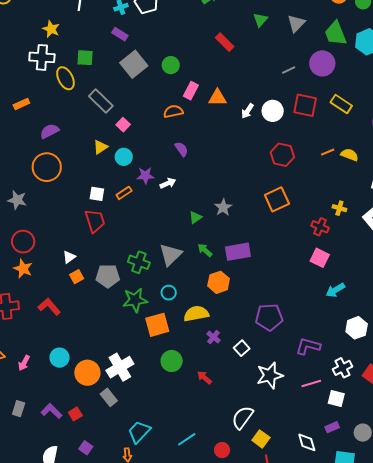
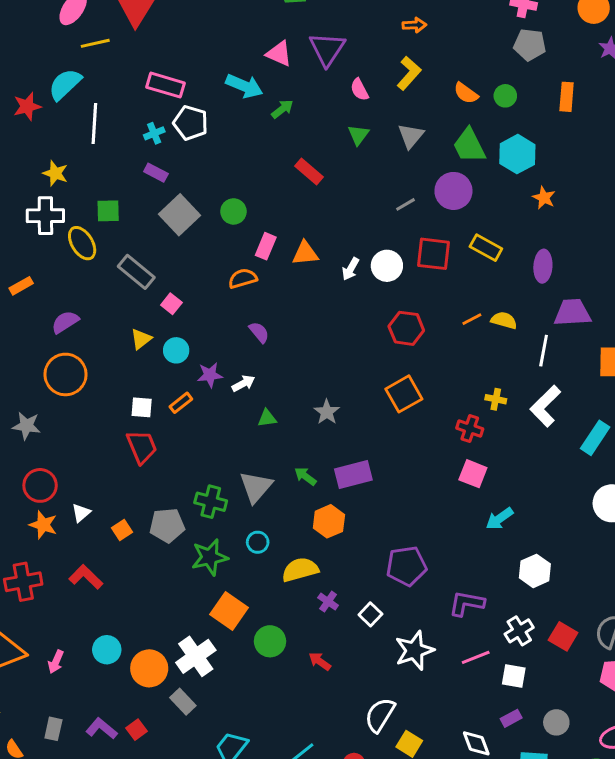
green triangle: (195, 217) -> (267, 418), moved, turned 32
white triangle: (69, 257) -> (81, 513), moved
orange square: (157, 325) -> (229, 611), moved, turned -35

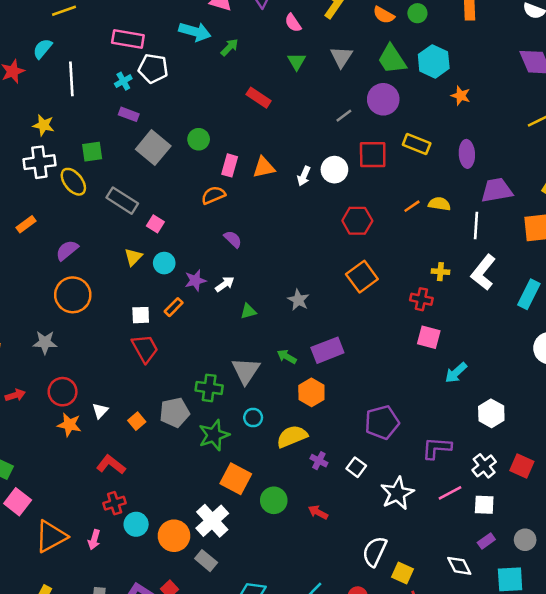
cyan semicircle: (65, 84) -> (42, 49), size x0.7
red cross: (23, 582) -> (115, 503), moved, size x0.7

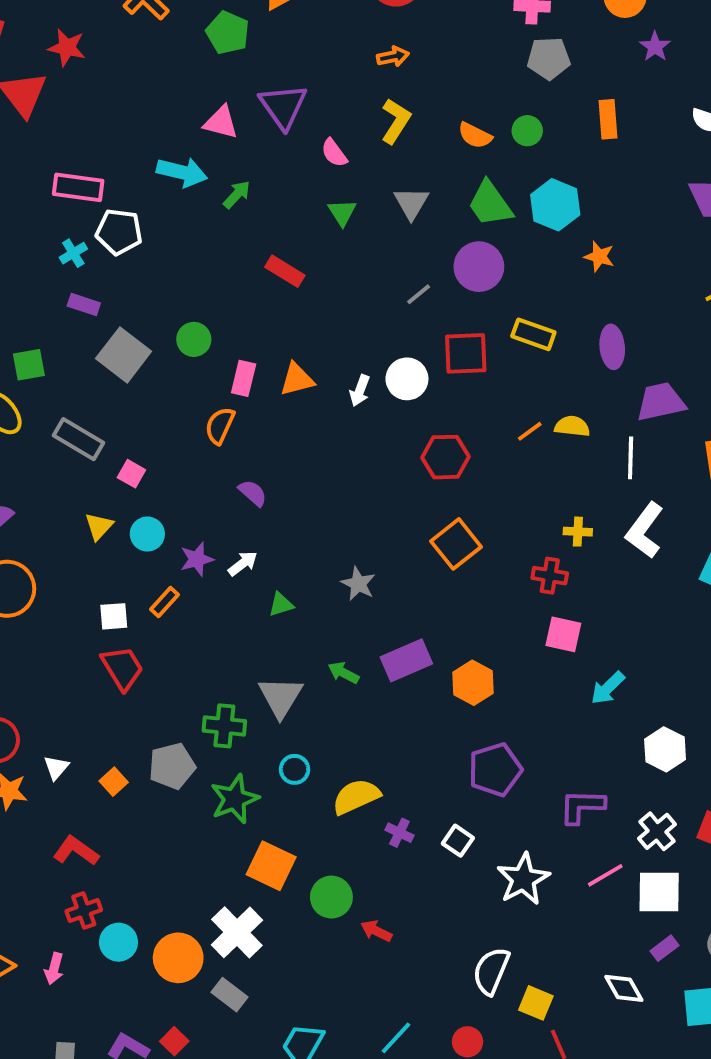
orange semicircle: (213, 195) -> (220, 426), turned -40
orange hexagon: (311, 392) -> (473, 683), moved
white square: (484, 505) -> (659, 892), size x1.4
red arrow: (318, 512) -> (376, 931), moved

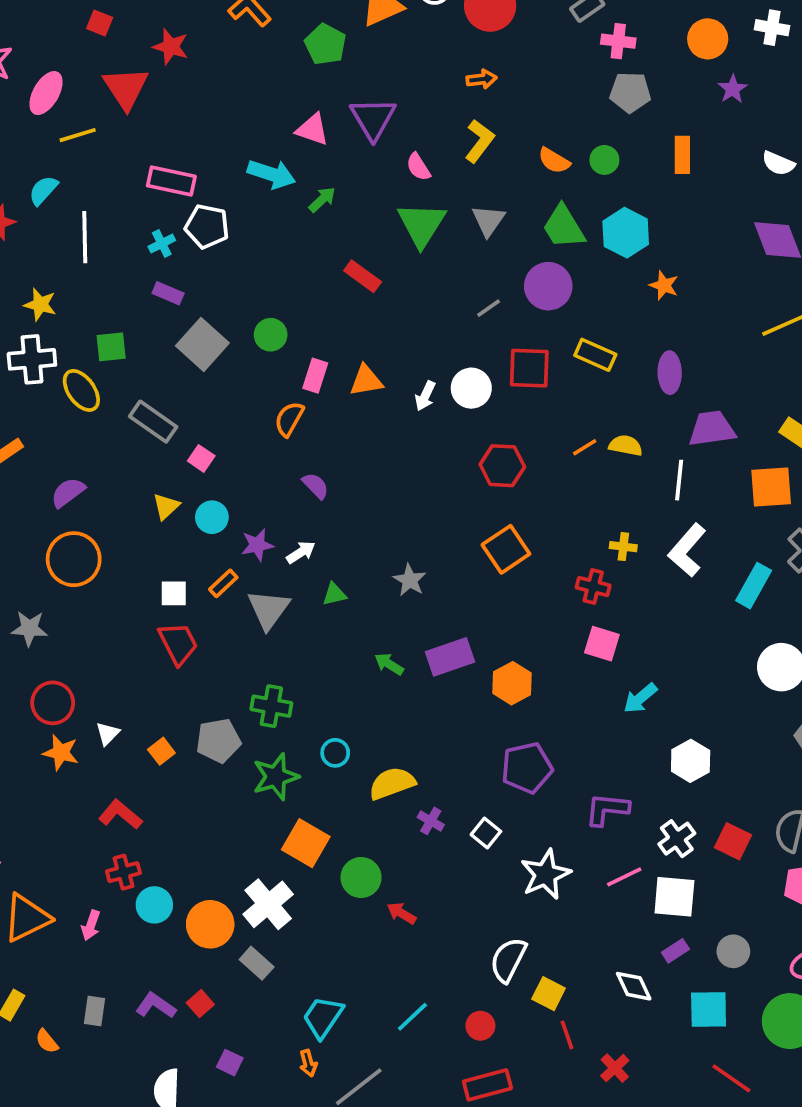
green triangle: (342, 213) -> (421, 224), size x1.8
gray triangle: (281, 697) -> (268, 609), moved

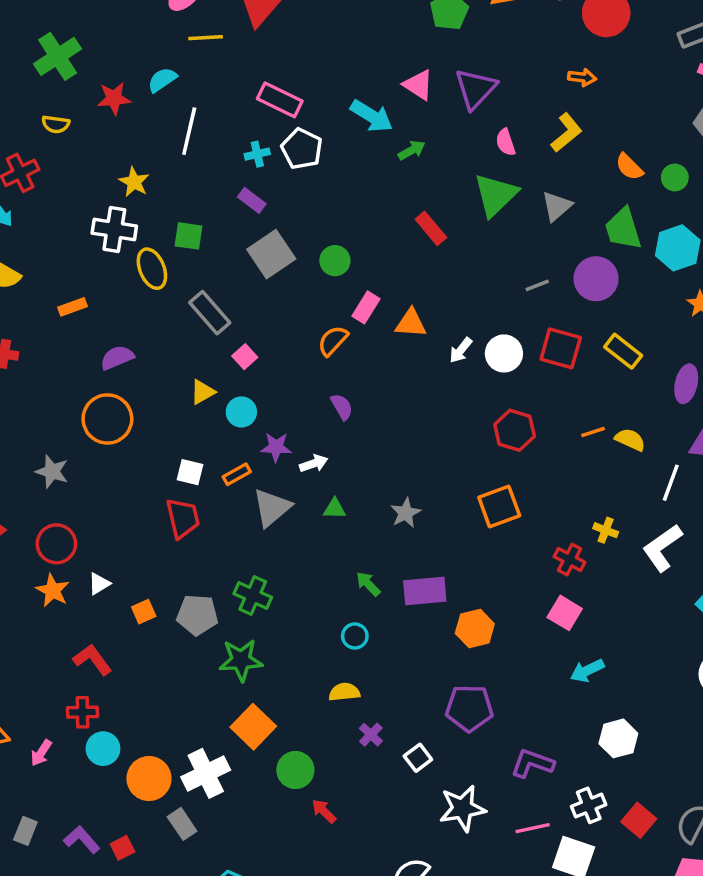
cyan circle: (335, 753) -> (355, 636), moved
yellow semicircle: (392, 783) -> (344, 692), size x0.7

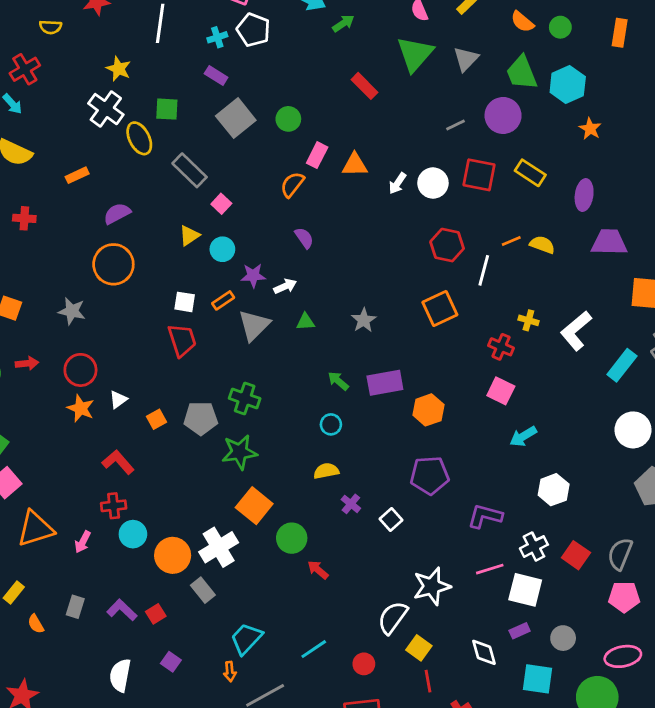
white cross: (114, 230) -> (106, 109), turned 32
white line: (671, 483) -> (484, 270), moved
white star: (462, 808) -> (432, 586), moved

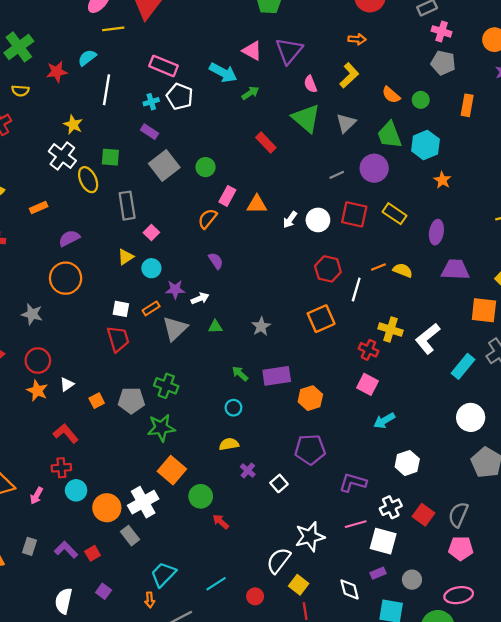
green triangle: (415, 54) -> (306, 118), turned -32
gray rectangle: (190, 170) -> (127, 206), turned 36
yellow cross: (528, 320) -> (390, 330), size x1.5

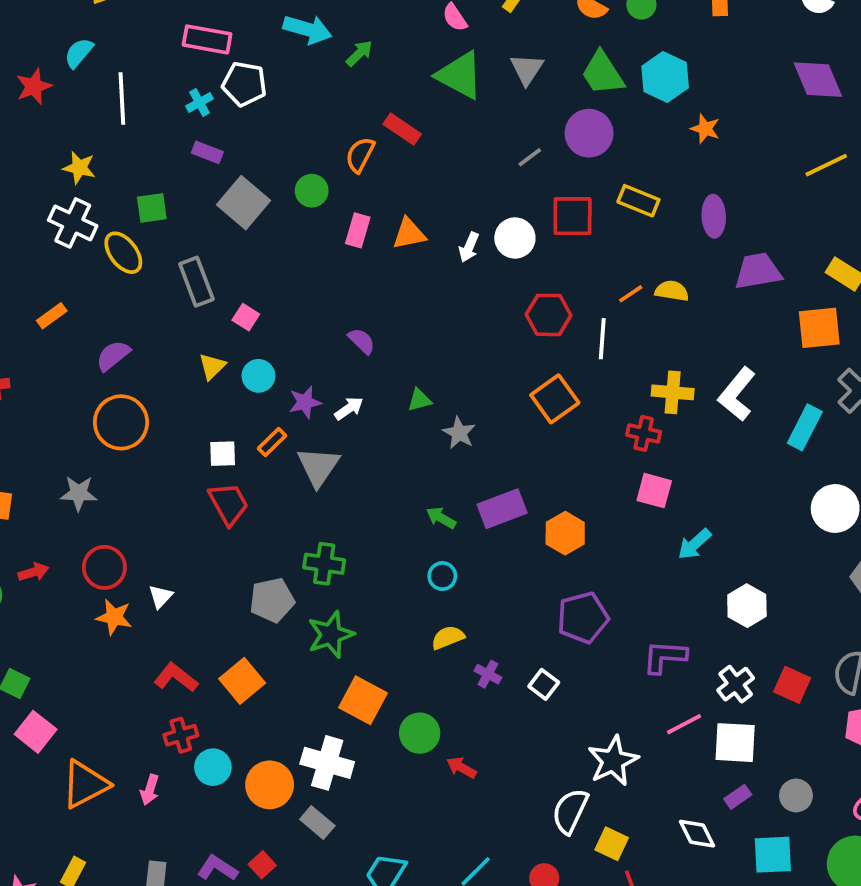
orange semicircle: (207, 219) -> (360, 155), moved
green triangle: (215, 327) -> (419, 400), moved
orange square: (97, 401) -> (242, 681), moved, size x1.6
white cross: (143, 502) -> (327, 763), turned -32

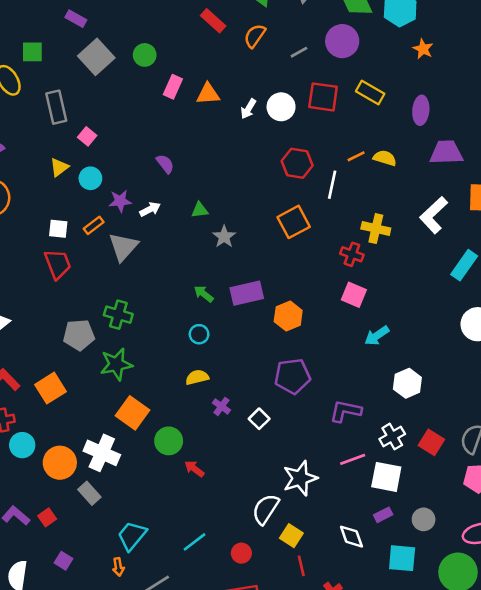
orange semicircle: (360, 155) -> (255, 36), moved
white L-shape: (737, 394) -> (434, 215), moved

